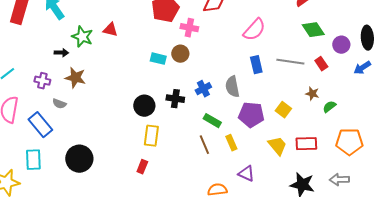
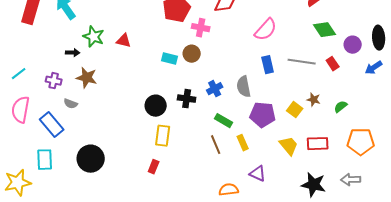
red triangle: (110, 30) -> (124, 41), moved
brown star: (312, 94) -> (314, 100), moved

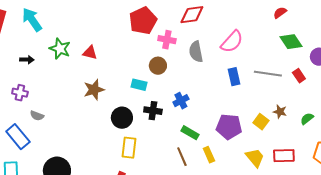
black arrow: (73, 53) -> (27, 60), moved
cyan rectangle: (170, 59) -> (139, 85), moved
brown star: (87, 78) -> (94, 90), moved, turned -30
gray semicircle: (244, 87) -> (196, 52), moved

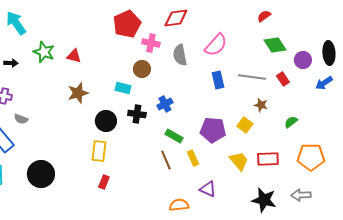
brown star: (280, 112) -> (261, 105), moved
yellow rectangle: (129, 148) -> (99, 151), moved

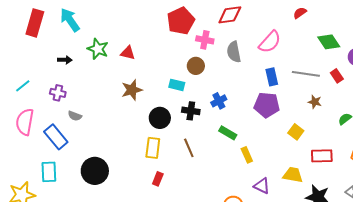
red semicircle: (264, 16) -> (300, 13), moved
yellow square: (245, 125) -> (296, 132), moved
purple pentagon: (213, 130) -> (267, 105), moved
brown line: (166, 160) -> (189, 148), moved
yellow trapezoid: (239, 161) -> (293, 175), moved, turned -40

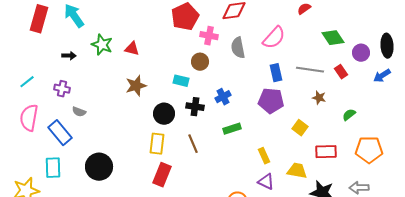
green rectangle: (228, 133) -> (232, 129), turned -48
yellow rectangle: (247, 155) -> (264, 156), moved
red rectangle: (158, 179) -> (162, 175), size x1.6

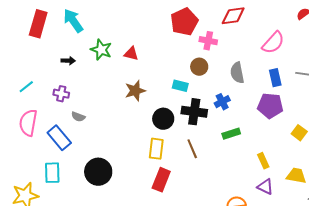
gray semicircle: (238, 48) -> (237, 73), moved
black cross: (195, 107) -> (194, 112), size x1.4

